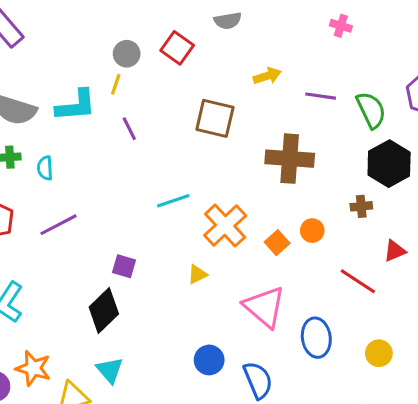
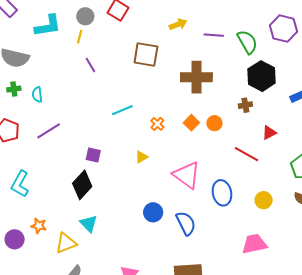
cyan L-shape: (76, 105) -> (48, 26), moved
orange cross: (225, 226) -> (157, 124), size x0.5
orange square: (277, 243) -> (191, 123), moved
orange star: (33, 368) -> (39, 226), size x0.7

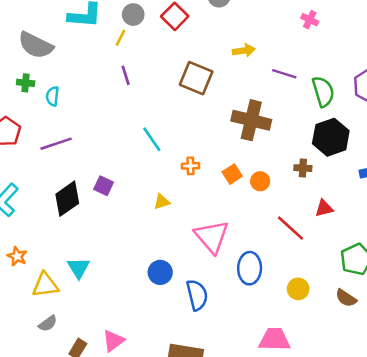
cyan line: (122, 110) -> (152, 139), turned 65
orange cross: (157, 124) -> (190, 166), turned 32
black diamond: (82, 185) -> (67, 199), moved

